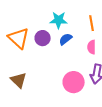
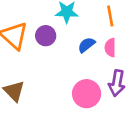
blue semicircle: (66, 39) -> (87, 45), moved

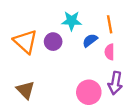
blue semicircle: (87, 45) -> (90, 40), moved

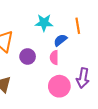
purple circle: (53, 42) -> (28, 56), moved
pink semicircle: (110, 52) -> (54, 58), moved

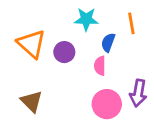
blue semicircle: (60, 40) -> (108, 42), turned -32
purple circle: (28, 56) -> (64, 52), moved

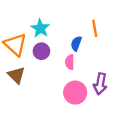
cyan star: (86, 19) -> (40, 28), moved, turned 30
brown triangle: (31, 101) -> (16, 75), moved

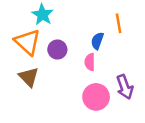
cyan star: (40, 28) -> (42, 15), moved
purple arrow: (100, 84) -> (125, 87), turned -30

